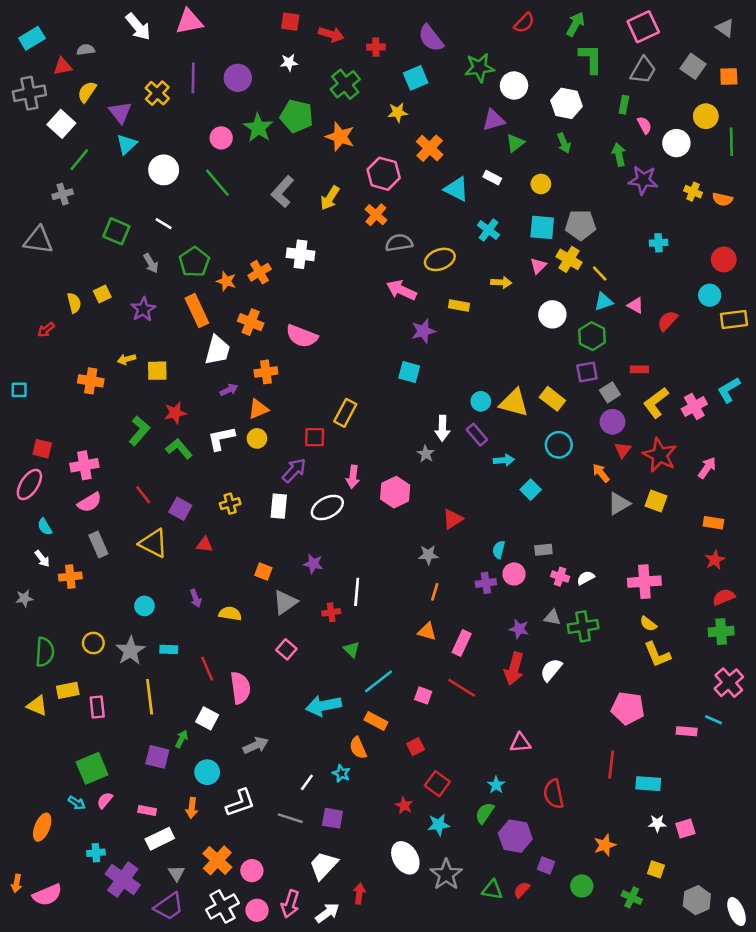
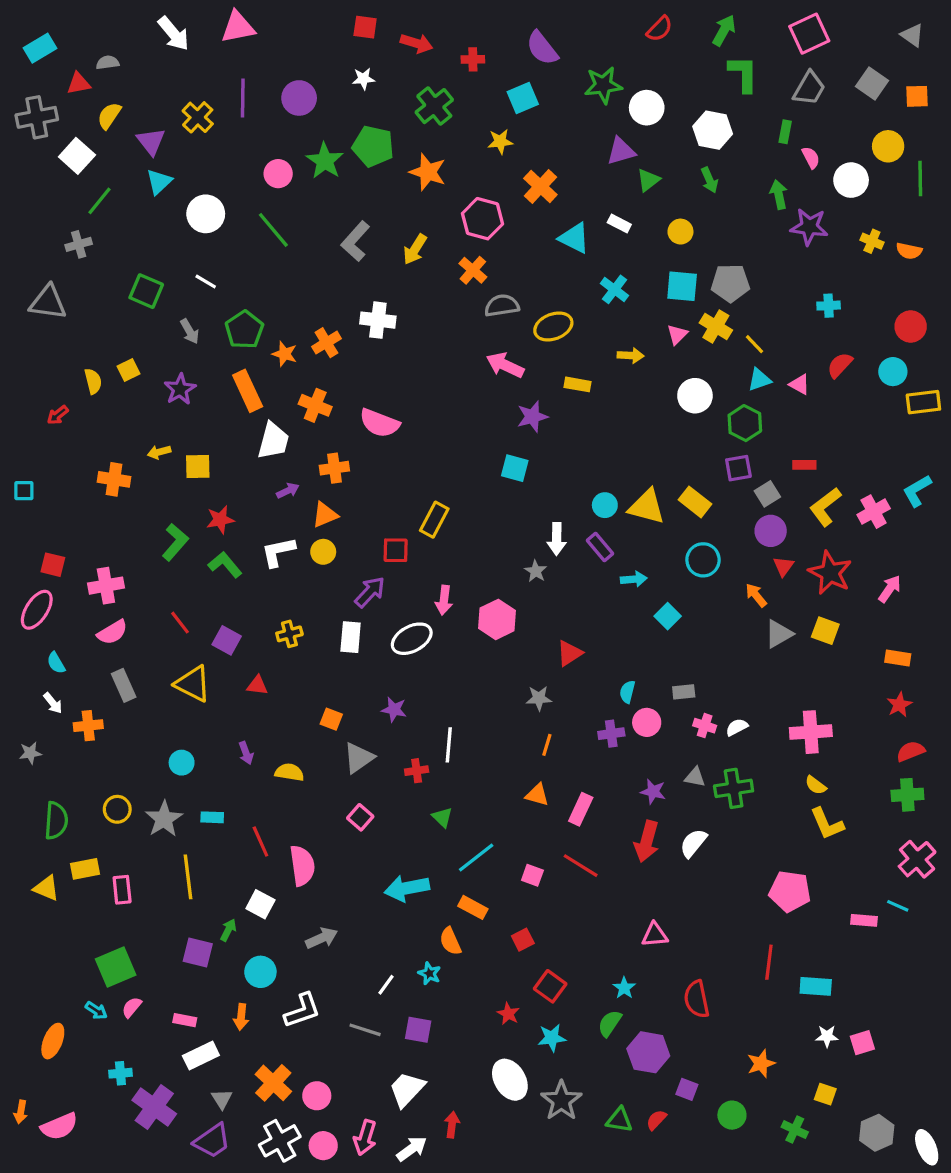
red semicircle: (667, 321) -> (840, 365), moved

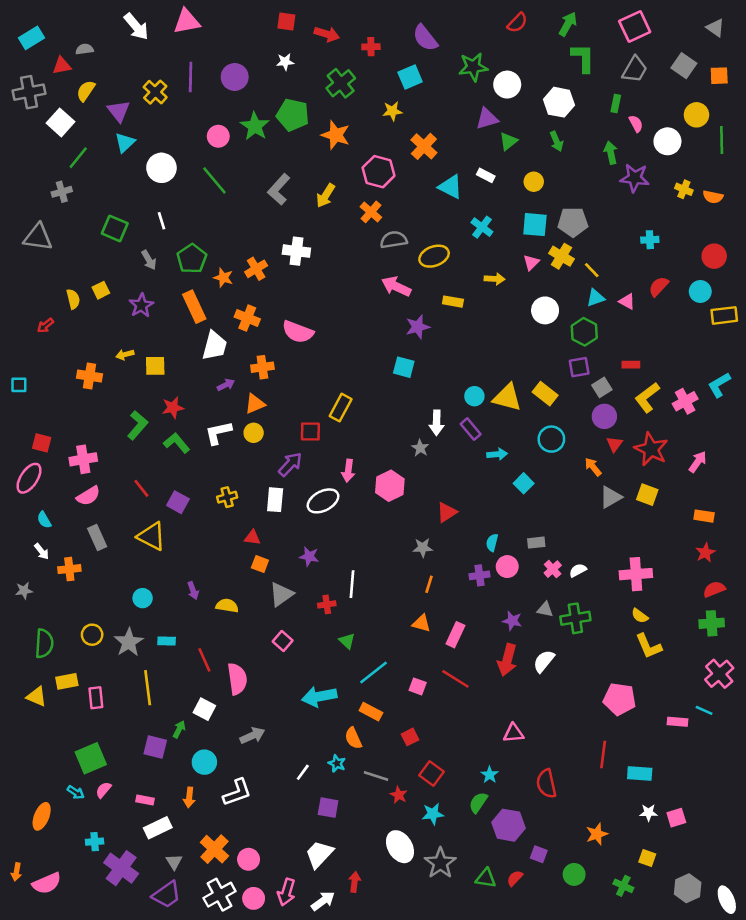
white line: (206, 281) -> (161, 221), turned 42
red triangle: (257, 685) -> (252, 538), moved
pink cross: (705, 726) -> (553, 569), turned 30
gray line: (365, 1030) -> (376, 776), moved

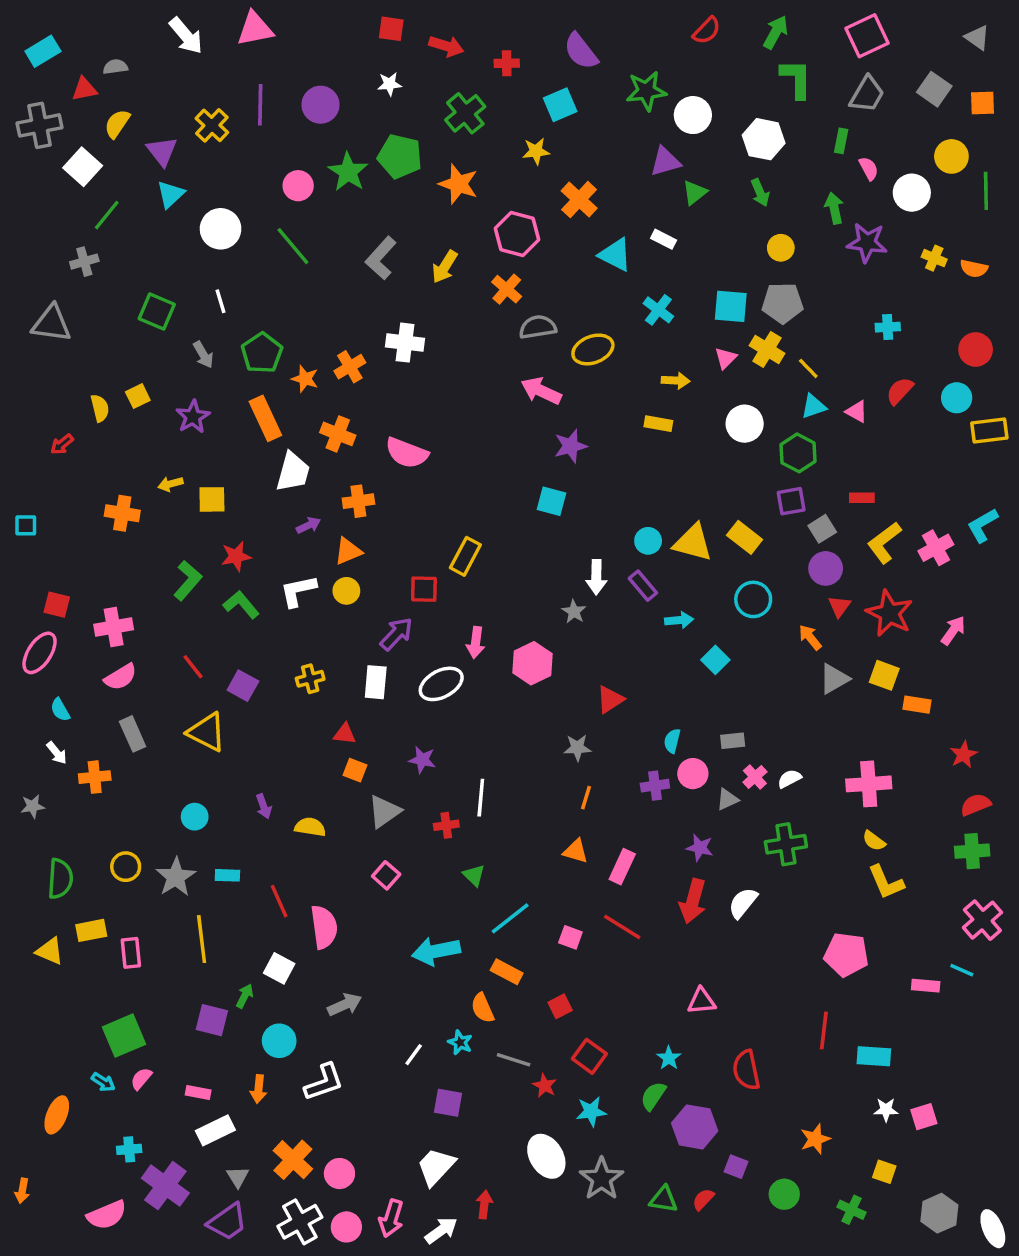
yellow circle: (534, 182) -> (781, 248), moved
yellow rectangle: (453, 302) -> (658, 424), moved
orange rectangle: (704, 516) -> (917, 705), moved
gray triangle: (545, 609) -> (727, 799), moved, turned -36
pink semicircle: (47, 883) -> (107, 1215), moved

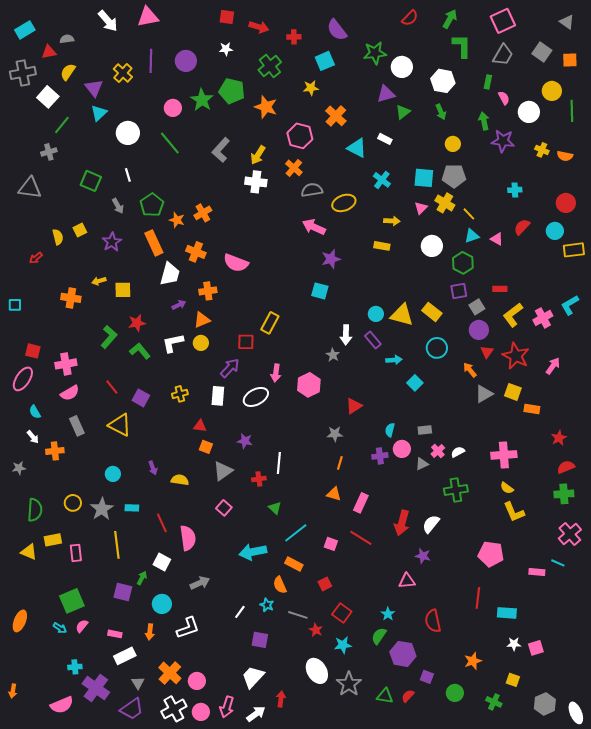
white cross: (405, 343) -> (256, 182), moved
purple star: (700, 848) -> (423, 556), moved
orange ellipse: (57, 1115) -> (20, 621), moved

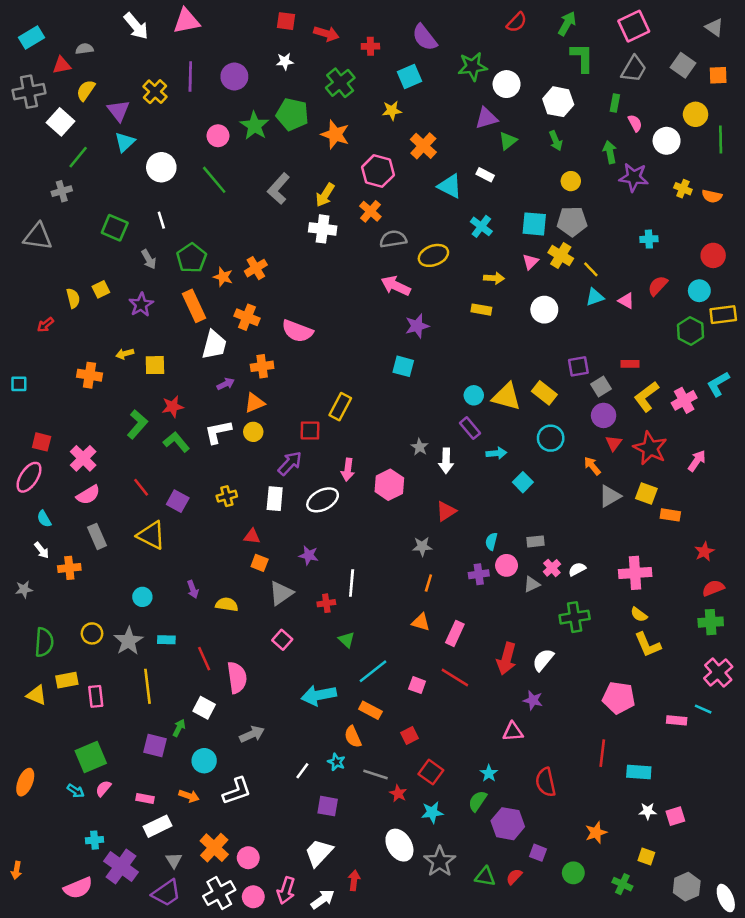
green hexagon: (463, 263) -> (690, 331), moved
white arrow: (346, 335) -> (446, 461), moved
pink cross: (66, 364) -> (83, 458), turned -35
orange arrow: (150, 632) -> (189, 796), turned -77

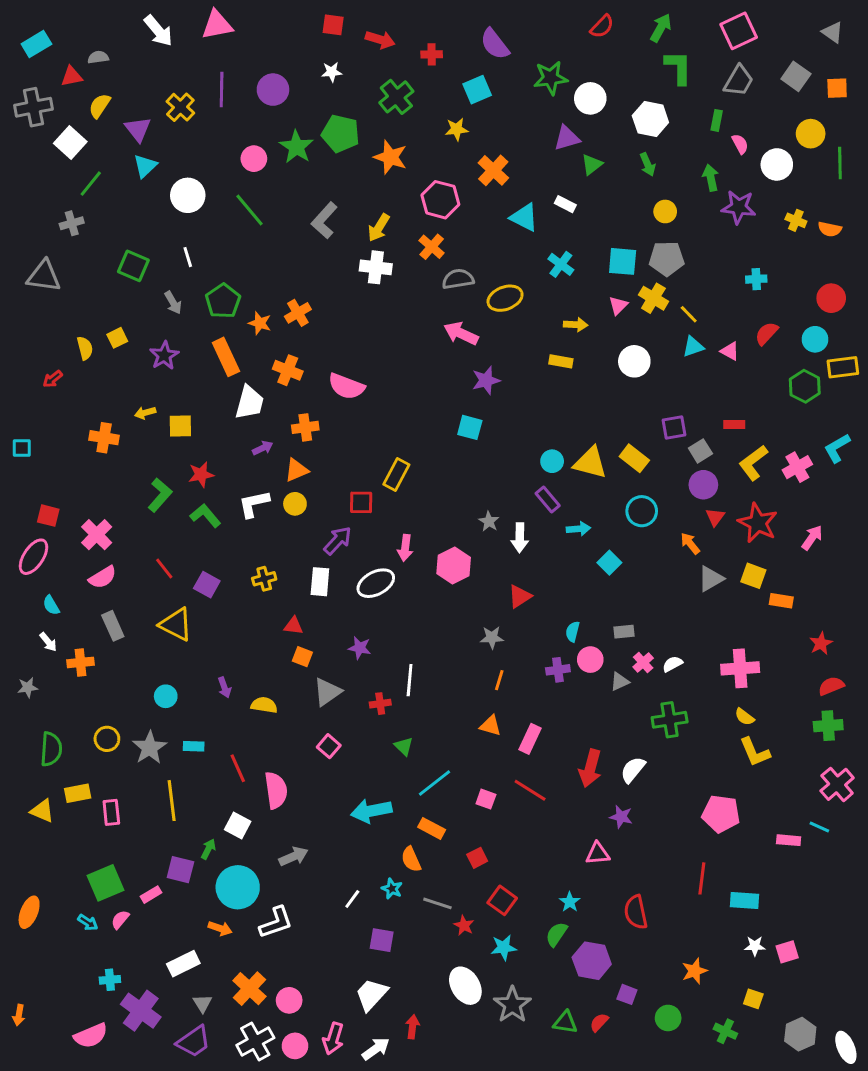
cyan circle: (204, 761) -> (238, 887), size x1.5
pink rectangle: (145, 798) -> (151, 895), moved, turned -42

